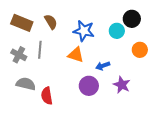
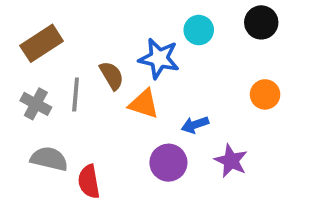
black circle: (132, 19) -> (261, 22), moved
brown semicircle: (51, 22) -> (112, 75), moved
brown rectangle: (22, 23) -> (42, 43), turned -55
cyan circle: (117, 31) -> (199, 30), moved

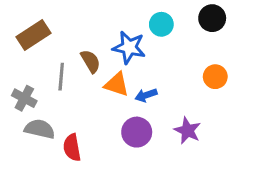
gray cross: (36, 104) -> (24, 98), moved
blue arrow: (195, 125) -> (146, 95), moved

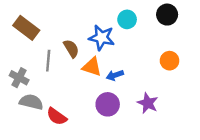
brown rectangle: (34, 35) -> (26, 28), turned 70
red semicircle: (72, 147) -> (57, 116), turned -45

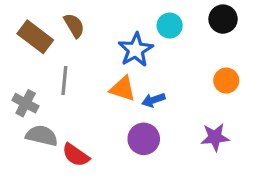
blue star: (102, 38) -> (136, 50), turned 30
brown semicircle: (71, 49) -> (74, 26), moved
purple star: (148, 103) -> (215, 137), moved, turned -30

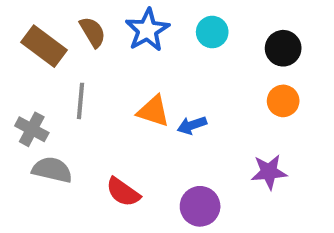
black circle: (223, 19) -> (283, 48), moved
blue star: (136, 50) -> (147, 30), moved
purple circle: (144, 139) -> (200, 206), moved
red semicircle: (76, 155) -> (123, 192), moved

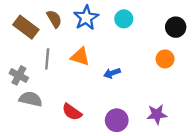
black circle: (283, 48) -> (176, 27), moved
orange triangle: (153, 111) -> (80, 57), moved
purple star: (269, 172) -> (157, 114), moved

